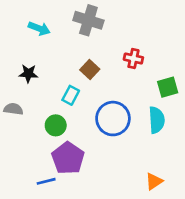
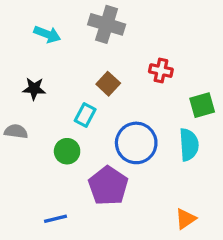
purple pentagon: (68, 158) -> (108, 186), moved

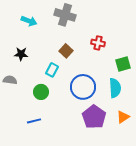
purple pentagon: (108, 186) -> (94, 117), moved
blue line: (56, 219) -> (34, 121), moved
orange triangle: (186, 219) -> (123, 117), moved

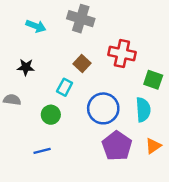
red cross: (98, 43) -> (122, 54), size x1.5
green square: (123, 64) -> (153, 80), turned 35

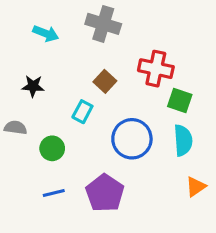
green square: (153, 80) -> (180, 100), moved
green circle: (51, 115) -> (52, 148), moved
purple pentagon: (117, 146) -> (105, 193), moved

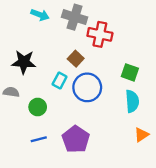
cyan arrow: (46, 33) -> (40, 15), moved
red cross: (156, 69) -> (100, 34), moved
black star: (33, 86) -> (24, 62), size x1.5
blue circle: (132, 139) -> (87, 87), moved

